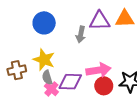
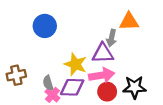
purple triangle: (100, 21) -> (103, 53), moved
gray arrow: (81, 34) -> (112, 38), moved
yellow star: (44, 60) -> (75, 64), moved

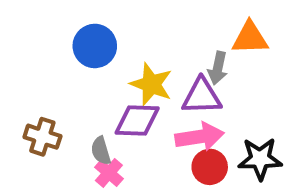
yellow star: (75, 64) -> (151, 84), moved
brown cross: (16, 75) -> (42, 137), turned 30
purple diamond: (72, 87) -> (137, 121), moved

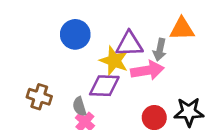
purple triangle: (202, 96) -> (129, 44), moved
pink arrow: (200, 137) -> (147, 70), moved

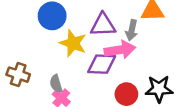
yellow star: (114, 61) -> (73, 43), moved
purple diamond: (104, 86) -> (102, 64), moved

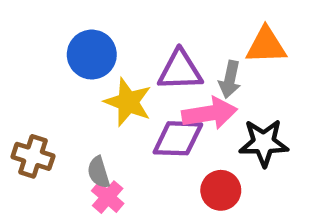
black star: (159, 89) -> (264, 143), moved

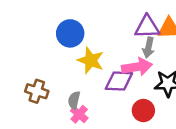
purple triangle: (180, 70) -> (147, 27), moved
gray semicircle: (99, 172) -> (74, 100), turned 30

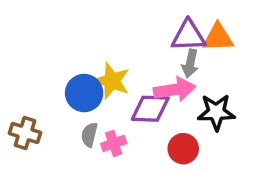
blue circle: (70, 33) -> (84, 93), moved
brown cross: (37, 91) -> (25, 133), moved
pink cross: (79, 114) -> (114, 143), moved, turned 30

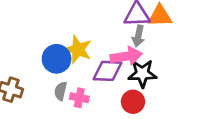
black star: (216, 112) -> (142, 74), moved
pink cross: (114, 143) -> (79, 98), turned 30

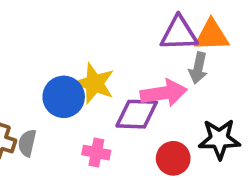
gray arrow: (138, 36) -> (198, 68), moved
black star: (142, 74) -> (219, 139), moved
gray semicircle: (61, 91) -> (27, 143), moved

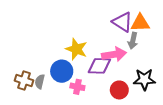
purple triangle: (179, 33) -> (122, 22), turned 35
blue circle: (64, 97) -> (62, 71), moved

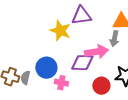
purple triangle: (122, 22) -> (81, 16), moved, turned -40
yellow star: (76, 49) -> (60, 31), moved

